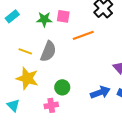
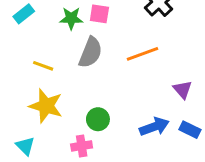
orange line: (83, 35) -> (142, 54), moved
gray semicircle: (48, 51) -> (91, 52), moved

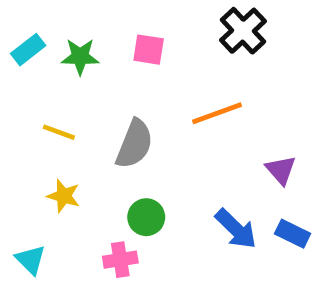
green star: (71, 18) -> (80, 57), moved
gray semicircle: (91, 52) -> (134, 144), moved
yellow star: (46, 106) -> (64, 196), size x0.6
blue arrow: (154, 127) -> (236, 229), turned 64

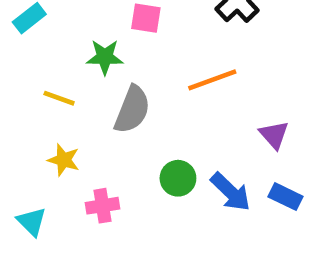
green star: (80, 57) -> (105, 57), moved
green circle: (146, 217) -> (178, 178), moved
pink cross: (120, 260) -> (102, 206), moved

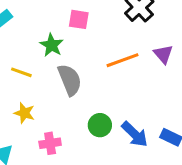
green star: (105, 57) -> (52, 45), turned 30
gray semicircle: (132, 110) -> (70, 80), turned -44
purple triangle: (274, 135) -> (163, 54), moved

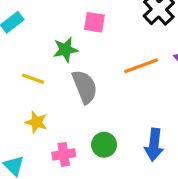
green star: (52, 45) -> (65, 50), turned 30
green circle: (100, 125) -> (104, 145), moved
blue arrow: (135, 134) -> (154, 145), turned 52

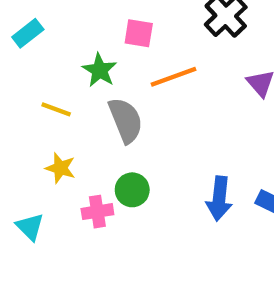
green star: (65, 50) -> (100, 70), turned -30
orange line: (141, 66) -> (174, 77), moved
green circle: (104, 145) -> (132, 190), moved

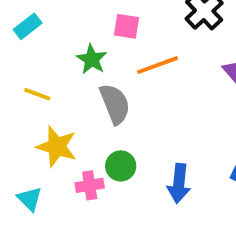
yellow line: (56, 109) -> (37, 94), moved
yellow star: (60, 168) -> (57, 147), size x1.5
blue arrow: (219, 199) -> (179, 183), moved

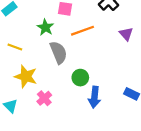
green circle: (121, 166) -> (80, 78), moved
pink cross: (90, 185) -> (44, 98), turned -32

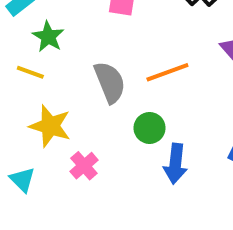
green star: (45, 27) -> (48, 37), moved
orange line: (82, 31) -> (167, 72), moved

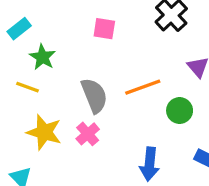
green circle: (150, 128) -> (180, 111), moved
pink cross: (84, 166) -> (88, 134), moved

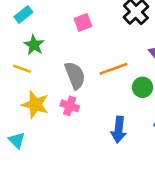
cyan rectangle: (19, 29) -> (23, 14), moved
pink square: (104, 29) -> (83, 22), turned -30
pink cross: (88, 134) -> (70, 106), turned -30

